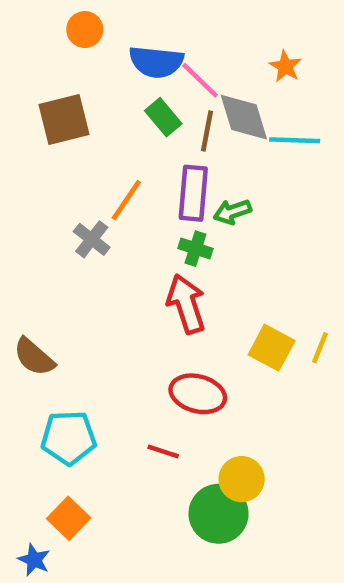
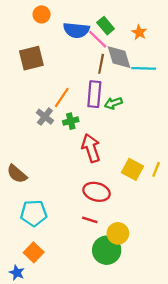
green rectangle: (163, 117) -> (106, 26), moved
green cross: (195, 249) -> (71, 121), moved, turned -32
red line: (163, 451) -> (90, 220), moved

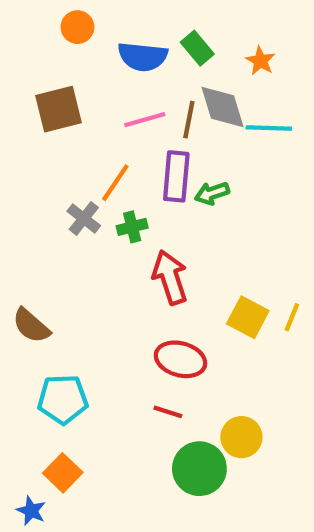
pink line: (98, 39) -> (145, 120), moved, turned -60
yellow circle: (118, 233) -> (241, 437), moved

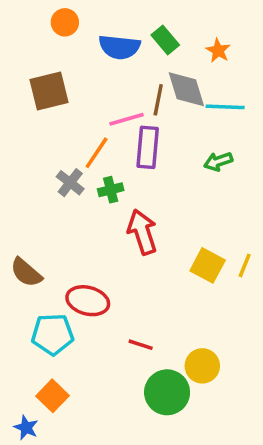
pink line: (145, 120) -> (127, 119), moved
green arrow: (212, 193) -> (218, 162), moved
red ellipse: (180, 359) -> (88, 301), moved

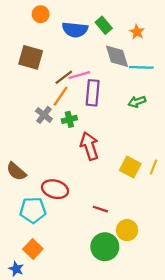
brown square: (49, 91) -> (31, 57), turned 30
brown line: (158, 100) -> (64, 77), moved, turned 42
red line: (141, 345) -> (100, 209), moved

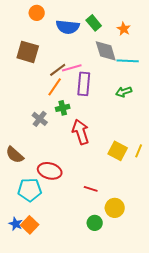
gray cross: (44, 115) -> (40, 119), moved
green circle: (105, 247) -> (95, 223), size x0.6
blue star: (16, 269) -> (16, 224), moved

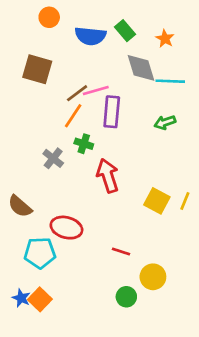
green cross: (63, 108) -> (84, 144), turned 32

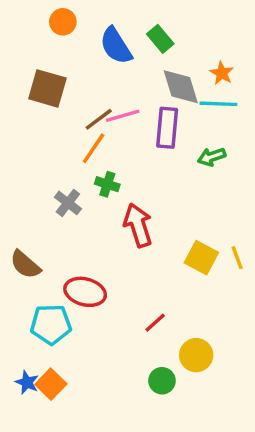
blue semicircle: (90, 36) -> (116, 46), turned 52
orange star: (165, 39) -> (222, 73), moved
purple rectangle: (112, 112) -> (167, 128), moved
yellow line: (185, 201) -> (237, 258), turned -42
red line: (121, 252) -> (155, 323), turned -60

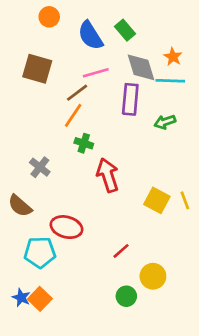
pink line: (123, 116) -> (96, 73), moved
gray cross: (68, 203) -> (40, 167), moved

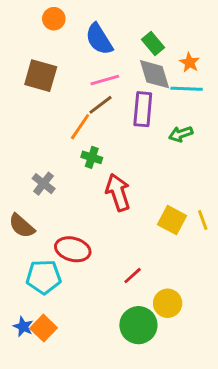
green rectangle: (125, 30) -> (153, 44), moved
brown line: (77, 93) -> (100, 105), moved
green circle: (126, 296) -> (138, 325), size x1.6

